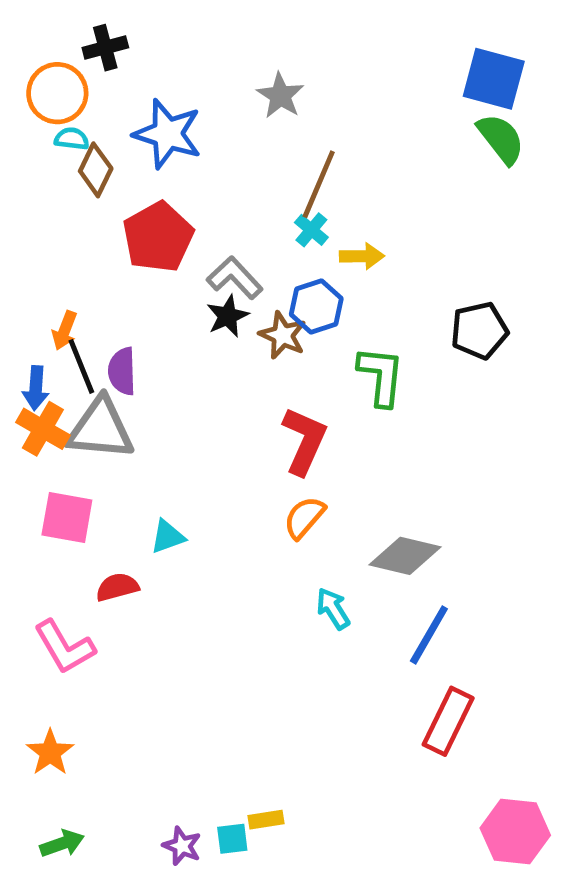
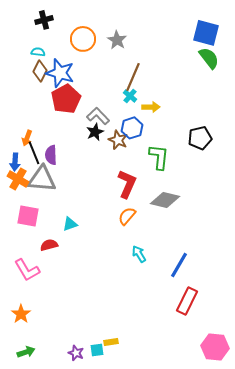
orange circle: (57, 93) -> (83, 39), moved
blue star: (168, 134) -> (60, 73), moved
cyan semicircle: (72, 139) -> (38, 52), moved
gray diamond: (405, 556) -> (165, 200), moved

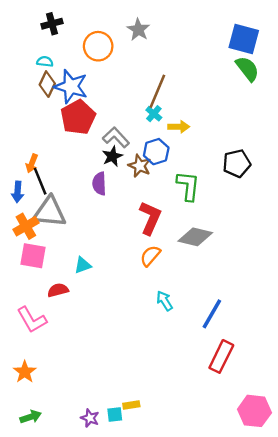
gray star: (117, 40) -> (138, 30), moved
purple semicircle: (51, 155) -> (99, 184), moved
orange cross: (18, 179) -> (26, 226), moved, turned 30

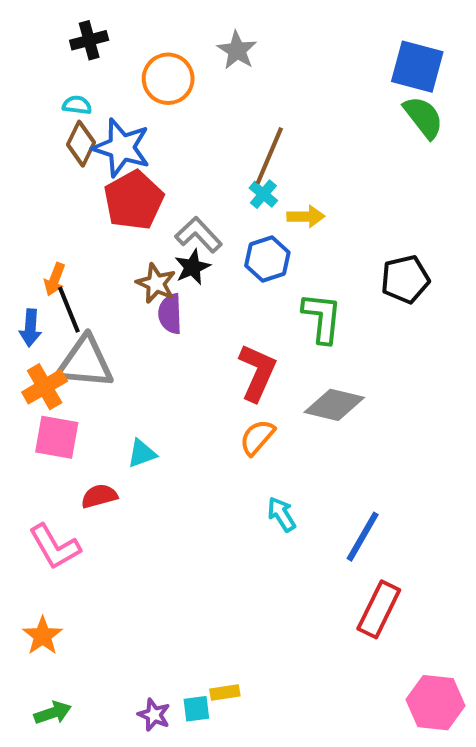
brown star: (140, 166) -> (156, 283), moved

